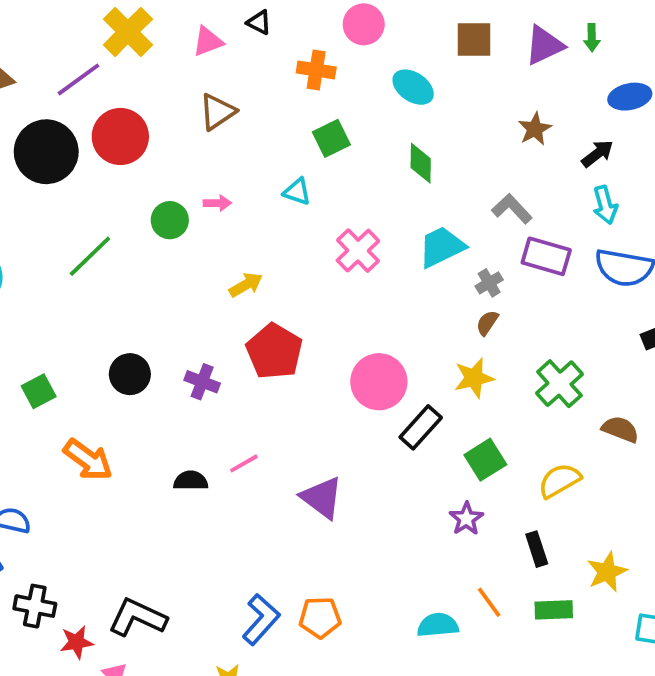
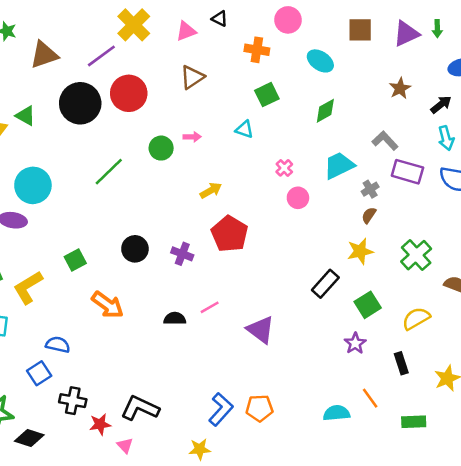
green diamond: (421, 163) -> (325, 111), turned 60
pink cross: (358, 251) -> (284, 168), size x0.6
pink circle: (379, 382) -> (298, 198), moved, size x0.6
green rectangle: (554, 610) -> (414, 422), moved

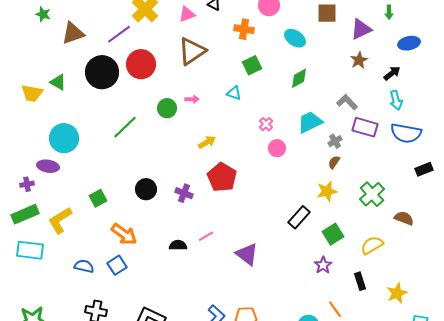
purple triangle: (406, 34) -> (361, 29), moved
brown triangle: (192, 77) -> (192, 51), size x1.4
blue square: (39, 373) -> (117, 265), moved

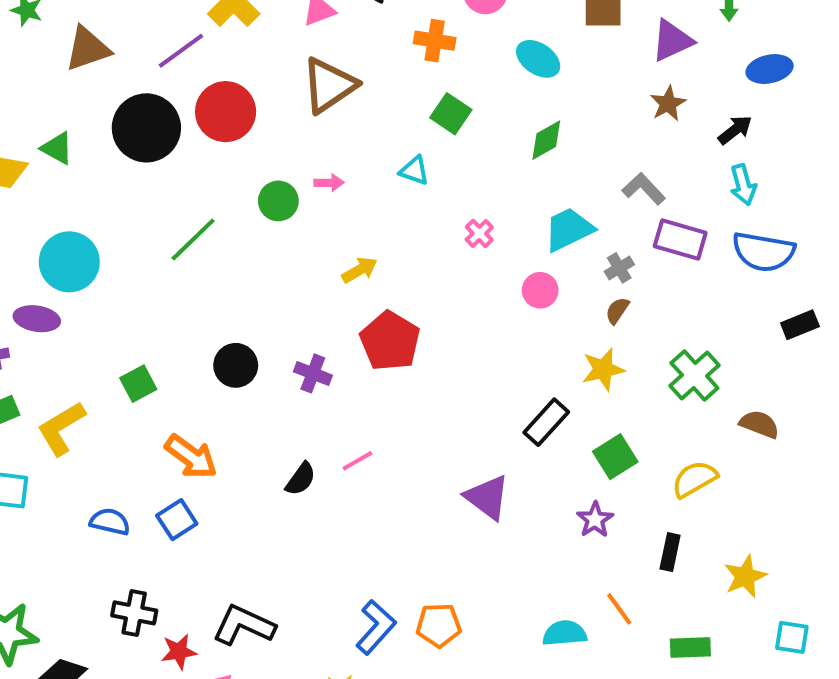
green square: (252, 65) -> (451, 114), turned -30
pink circle: (277, 148) -> (540, 290), moved
black semicircle: (178, 245) -> (301, 479), turned 126
purple triangle: (247, 254) -> (487, 497), moved
black rectangle: (360, 281) -> (670, 552), turned 30

